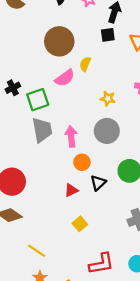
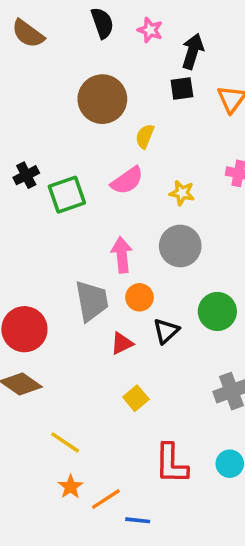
pink semicircle: (65, 78) -> (127, 181), moved
gray trapezoid: (42, 130) -> (92, 301), moved
red L-shape: (101, 264) -> (171, 464), turned 100

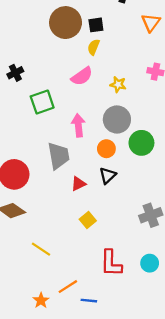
black square: (182, 88) -> (96, 25), moved
green square: (67, 195) -> (42, 102), moved
orange circle: (139, 297) -> (106, 149), moved
green circle: (217, 311) -> (141, 143), moved
orange star: (70, 487) -> (41, 301), moved

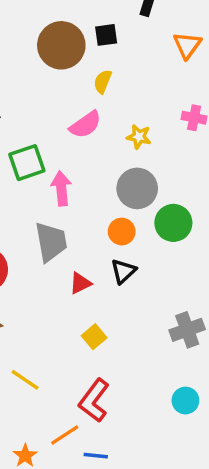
black square: (96, 25) -> (106, 35), moved
pink arrow: (78, 125) -> (61, 188), moved
red L-shape: (111, 263) -> (94, 401), moved, turned 36

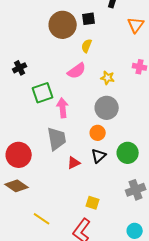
green circle: (173, 223) -> (128, 153), moved
yellow square: (94, 337) -> (93, 203), moved, turned -32

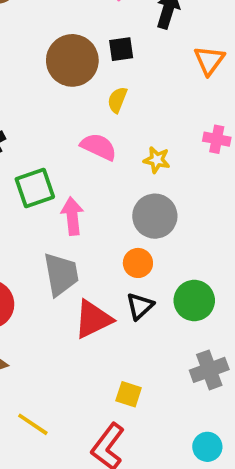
pink semicircle: (77, 71) -> (99, 147), turned -120
red triangle: (74, 163) -> (93, 319), size x1.6

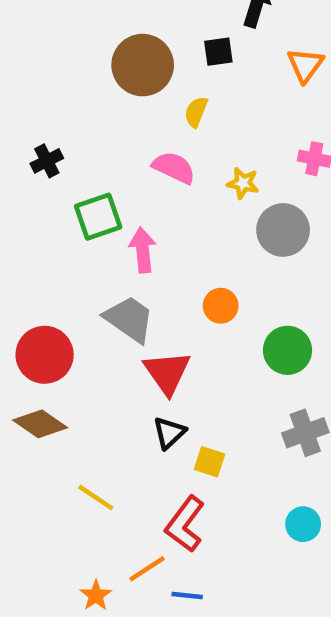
black square: (121, 49) -> (218, 52), moved
gray circle: (155, 216) -> (283, 230), moved
gray trapezoid: (61, 274) -> (129, 319), turned -45
black triangle: (140, 306) -> (169, 433), moved
red triangle: (93, 319) -> (167, 373), turned -39

